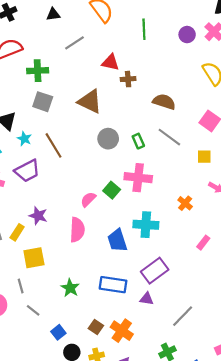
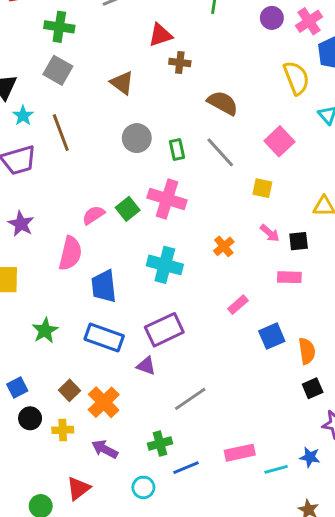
red triangle: (110, 62) -> (160, 35), turned -42
brown triangle: (90, 102) -> (122, 83), size x0.7
blue trapezoid: (117, 240) -> (104, 286), moved

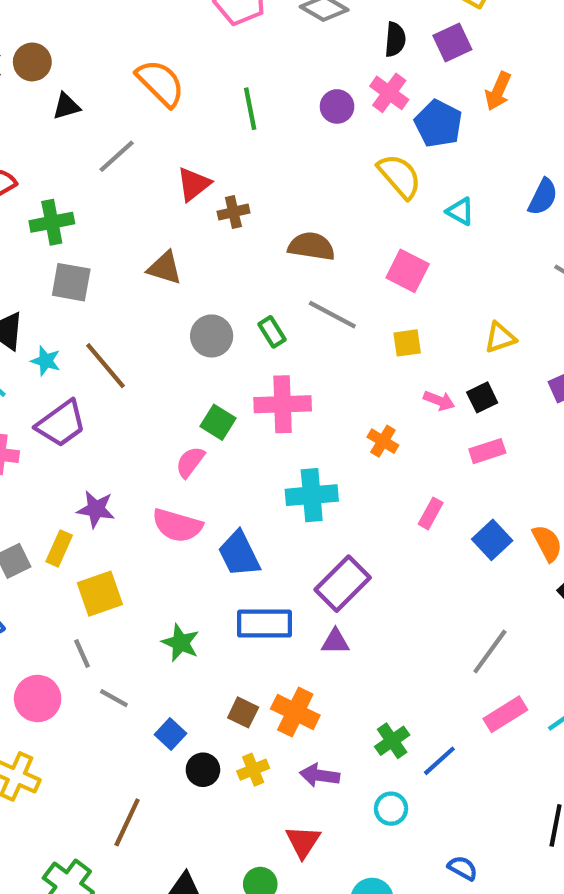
green square: (128, 209) -> (218, 422), moved
pink semicircle: (70, 253) -> (177, 525), turned 112
gray line: (190, 399) -> (490, 651), moved

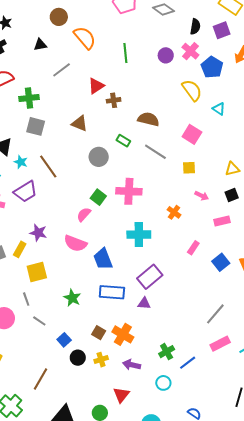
brown circle: (32, 62) -> (59, 17), moved
green rectangle: (272, 332) -> (123, 141), moved, turned -32
black square: (482, 397) -> (232, 195), moved

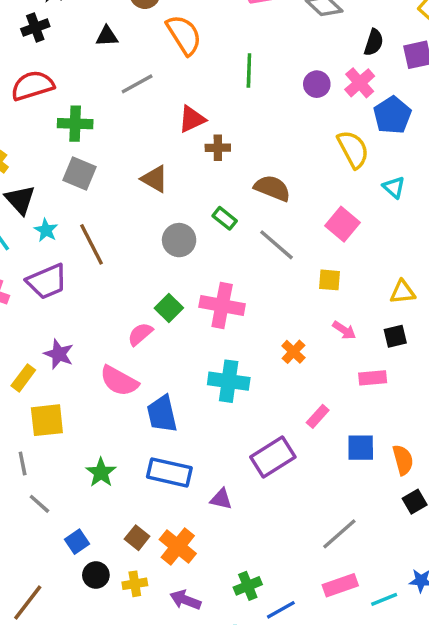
blue square: (221, 262) -> (361, 448), turned 30
purple rectangle: (150, 277) -> (273, 457), moved

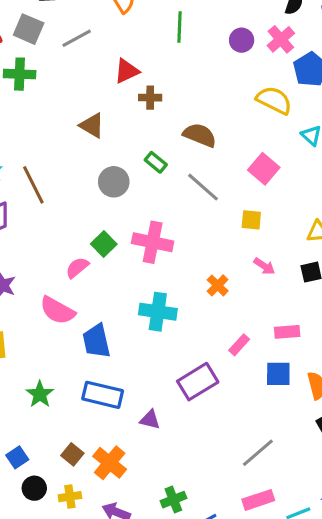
yellow semicircle: (353, 149) -> (274, 100), turned -36
gray square: (80, 174) -> (29, 29), moved
pink rectangle: (373, 378) -> (287, 332), moved

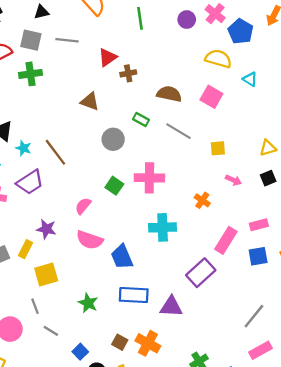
gray line: (77, 38) -> (67, 40), turned 45
pink square: (264, 169) -> (211, 97), moved
pink semicircle: (77, 268) -> (83, 206), moved
pink rectangle: (239, 345) -> (226, 240), size x1.6
purple triangle: (150, 420) -> (171, 307), size x1.5

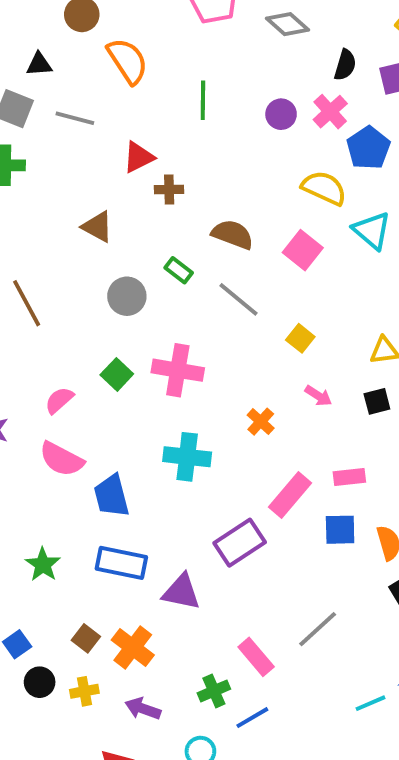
cyan triangle: (250, 79) -> (372, 230), size x1.5
yellow square: (218, 148) -> (300, 338), turned 35
pink rectangle: (260, 350) -> (256, 657), moved, turned 70

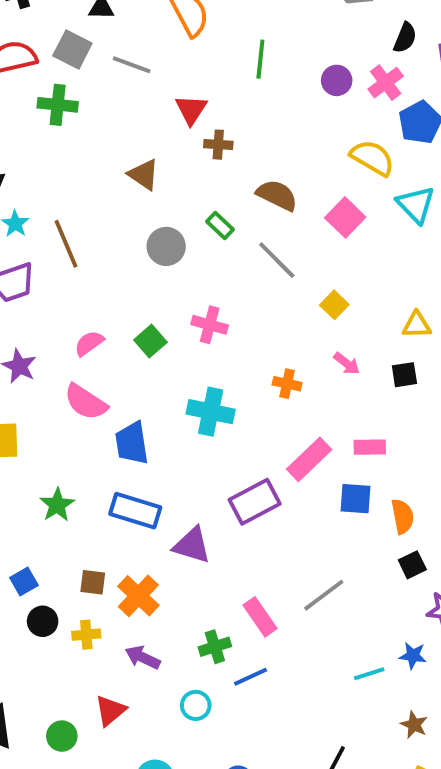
red triangle: (139, 157) -> (191, 110), turned -36
pink cross: (178, 370) -> (210, 325), size x0.7
green square: (117, 374) -> (150, 341), moved
orange cross: (261, 422) -> (287, 384), turned -36
brown square: (86, 638) -> (93, 582), turned -36

